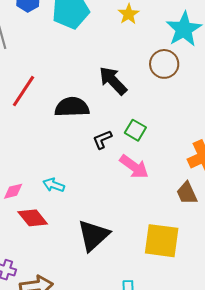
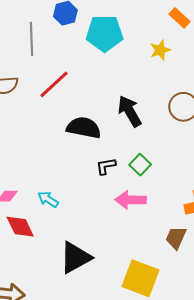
red line: (23, 91) -> (54, 84), moved
pink arrow: (134, 167) -> (131, 200), turned 132
brown trapezoid: (187, 193) -> (176, 238), turned 35

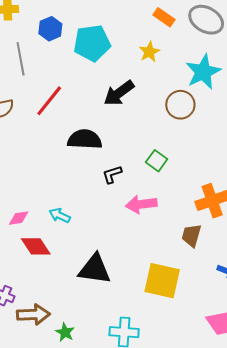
black arrow: (130, 111) -> (119, 93), moved, turned -88
green square: (140, 165) -> (157, 161), moved
black triangle: (75, 257) -> (95, 269), turned 45

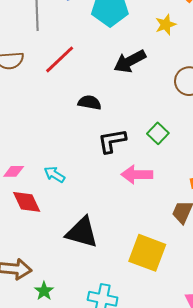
black semicircle: (85, 139) -> (90, 103), size x0.7
black L-shape: (112, 174) -> (112, 141), size x1.4

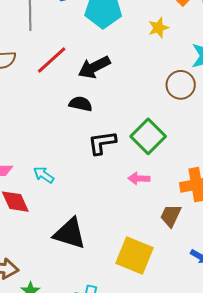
black arrow: (130, 61) -> (94, 67), moved
green square: (158, 133) -> (148, 136), size x1.6
pink arrow: (137, 174) -> (139, 178), moved, size x0.7

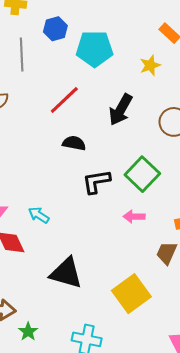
red line: (52, 60) -> (64, 100), moved
black arrow: (94, 67) -> (121, 110), moved, turned -32
yellow square: (135, 256) -> (131, 294), turned 33

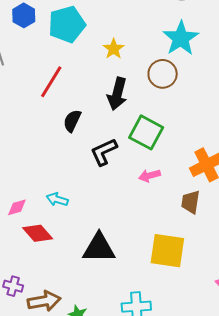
yellow star: (150, 65) -> (114, 49), moved
black arrow: (121, 110) -> (117, 94), moved
black semicircle: (74, 143) -> (72, 121), turned -60
yellow square: (131, 294) -> (167, 251), turned -30

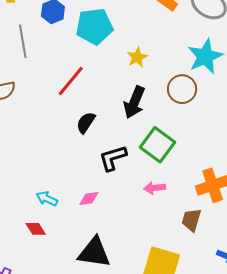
cyan arrow: (57, 199) -> (47, 199), moved
pink diamond: (17, 207) -> (89, 199), moved
red diamond: (38, 233) -> (36, 229), size x0.7

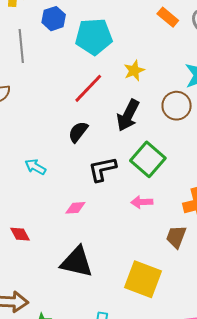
red line: (71, 81) -> (88, 88), moved
cyan arrow: (47, 199) -> (35, 167), moved

